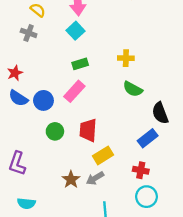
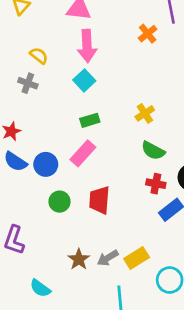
yellow cross: (126, 58) -> (145, 113), turned -35
yellow rectangle: (103, 155) -> (137, 258), moved
red cross: (141, 170) -> (156, 184), moved
cyan semicircle: (26, 203) -> (40, 288), moved, turned 30

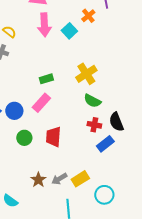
cyan square: (84, 80) -> (69, 31), moved
yellow cross: (145, 113) -> (86, 74), size x1.5

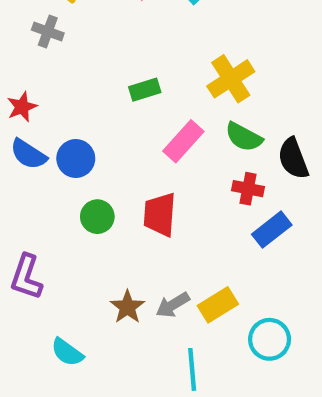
pink rectangle: (41, 103) -> (183, 141), moved
black semicircle: (116, 122) -> (293, 159), moved

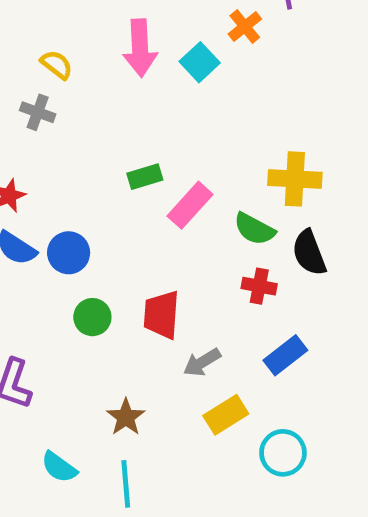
yellow cross: (231, 79) -> (295, 179), moved, turned 36
pink rectangle: (183, 141) -> (190, 205), moved
blue rectangle: (272, 230) -> (285, 355), moved
gray arrow: (173, 305) -> (202, 362), moved
cyan line: (192, 369) -> (126, 484), moved

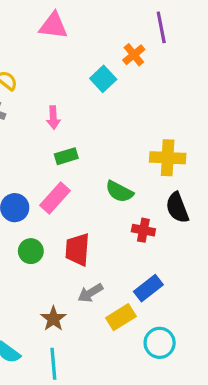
pink arrow: (140, 48) -> (53, 118), moved, size x0.6
pink rectangle: (190, 205) -> (55, 198), moved
green semicircle: (254, 229) -> (119, 192), moved
blue rectangle: (285, 355) -> (148, 288), moved
gray arrow: (202, 362) -> (90, 293), moved

